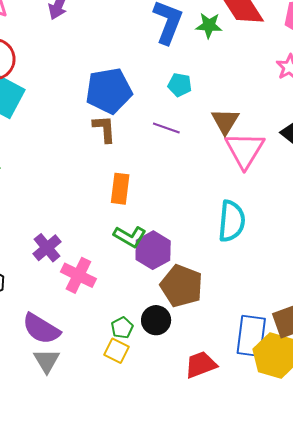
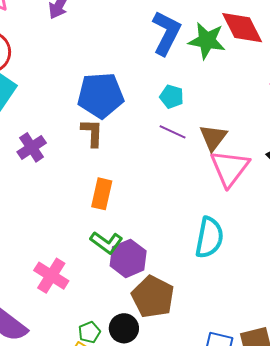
green star: (209, 25) -> (207, 41), size x1.4
purple line: (166, 128) -> (173, 132), moved
purple cross: (47, 248) -> (32, 147), moved

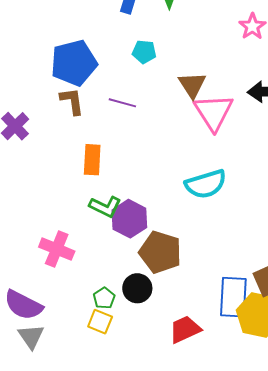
purple line: (173, 132) -> (122, 103), moved
cyan semicircle: (209, 238) -> (206, 184), turned 72

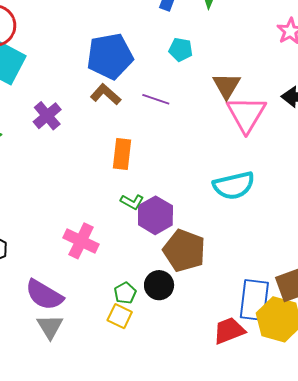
brown L-shape: (72, 101) -> (106, 94), turned -44
green L-shape: (105, 207) -> (132, 202), size x0.7
red trapezoid: (185, 329) -> (229, 331), moved

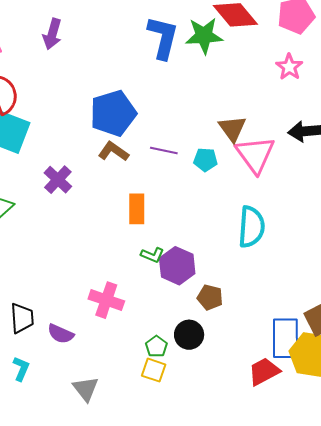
cyan pentagon: (181, 50) -> (206, 160), moved
cyan semicircle: (234, 185) -> (251, 227), turned -66
brown pentagon: (184, 251) -> (210, 297), size x0.6
purple semicircle: (44, 295) -> (61, 334), moved, size x0.7

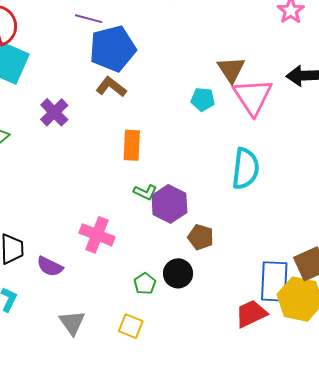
purple line: (164, 150) -> (89, 19), moved
yellow square: (154, 370) -> (131, 326), moved

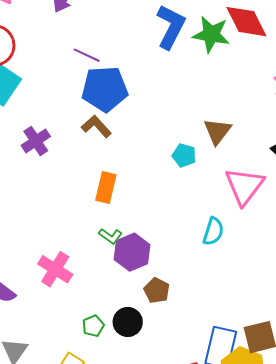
pink triangle: (253, 97) -> (245, 186), moved
cyan semicircle: (245, 169) -> (213, 231), size x0.7

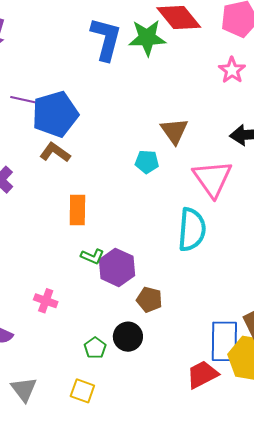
purple line: (87, 55) -> (24, 100), moved
cyan semicircle: (213, 231) -> (192, 230), size x1.5
pink cross: (55, 269) -> (46, 301), size x0.7

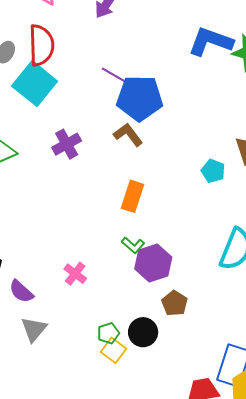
blue L-shape: (106, 39) -> (211, 42), turned -102
gray triangle: (24, 389) -> (34, 329), moved
yellow square: (82, 391) -> (113, 350), moved

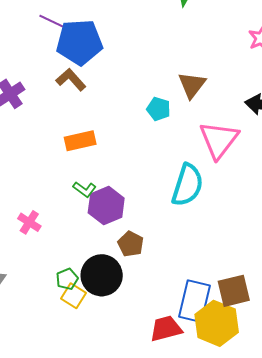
orange rectangle: (132, 196) -> (80, 141), turned 64
black circle: (143, 332) -> (102, 275), size x1.4

